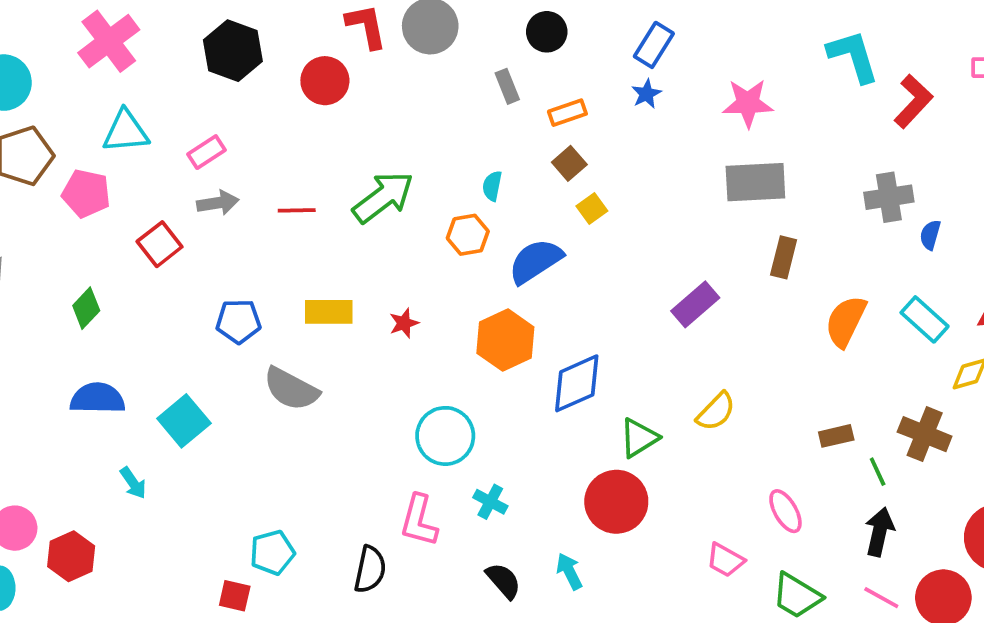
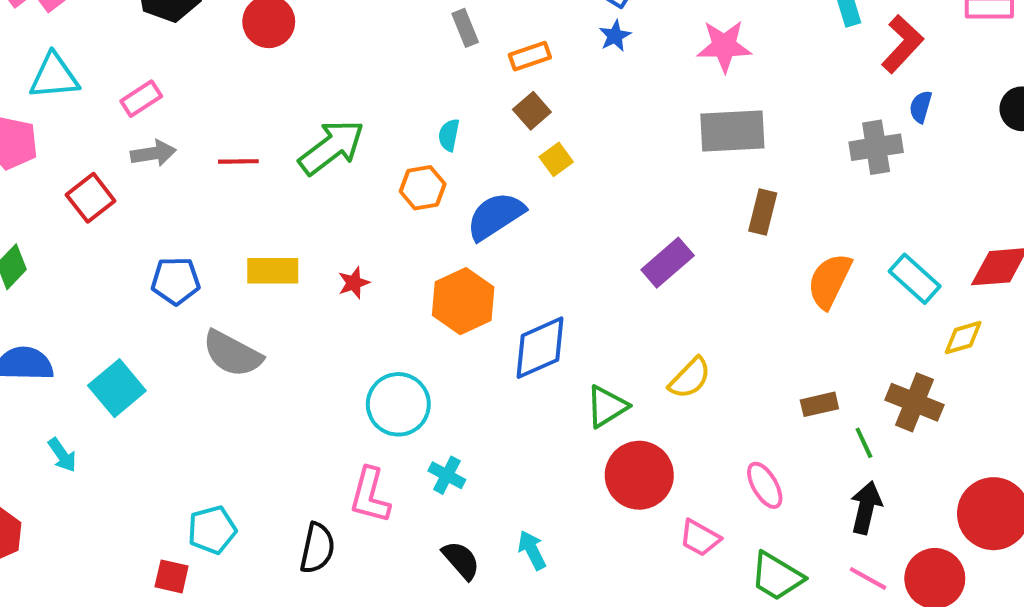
blue semicircle: (930, 235) -> (921, 107), moved
red circle: (616, 502) -> (639, 475), moved

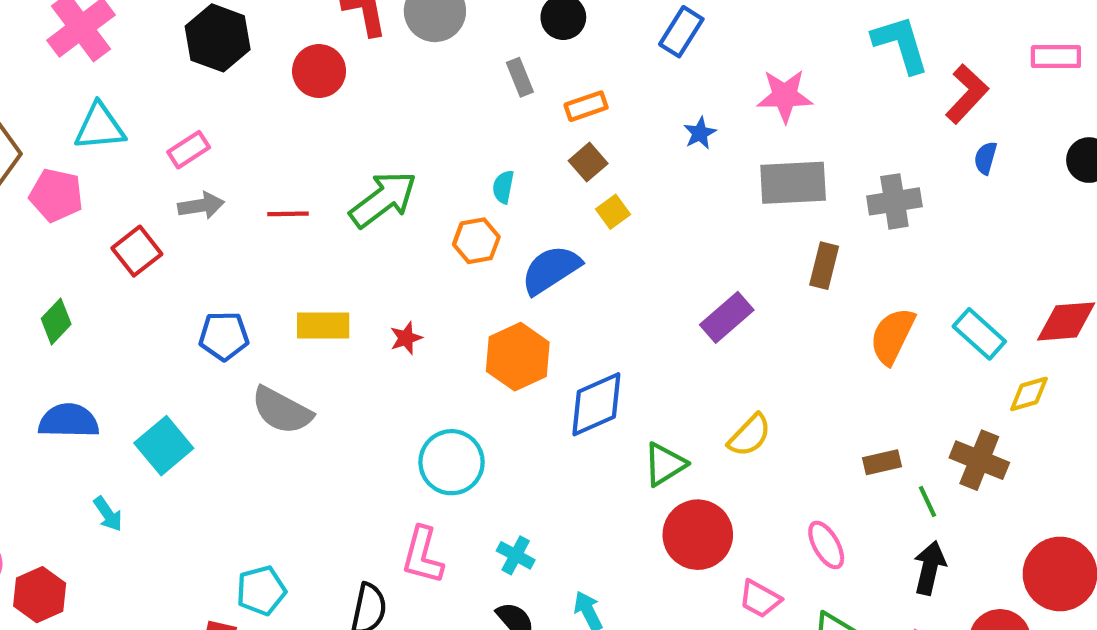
blue star: (615, 36) -> (700, 133), moved
gray cross: (876, 147) -> (894, 201), moved
cyan cross: (447, 475) -> (516, 555), moved

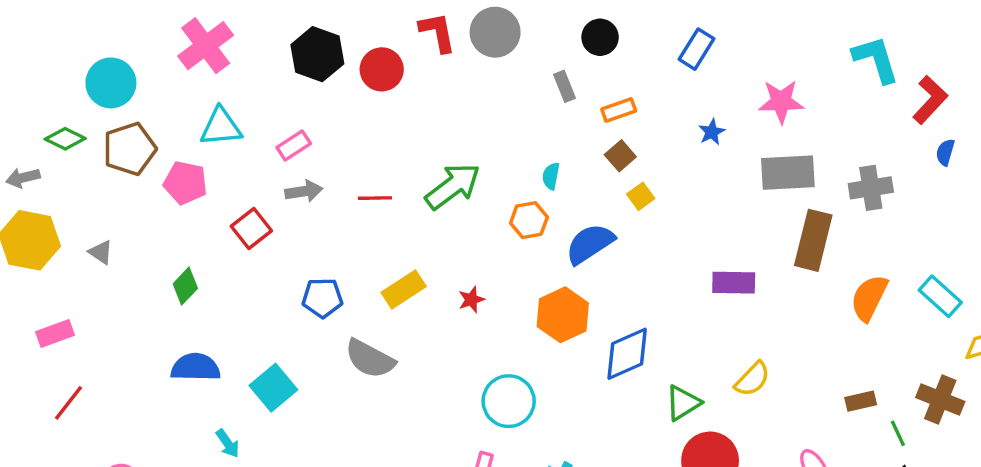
red circle: (319, 71) -> (382, 69), moved
brown rectangle: (824, 266) -> (813, 240), size x1.6
purple rectangle: (727, 317) -> (734, 283), turned 42
yellow rectangle: (323, 326) -> (404, 289), turned -33

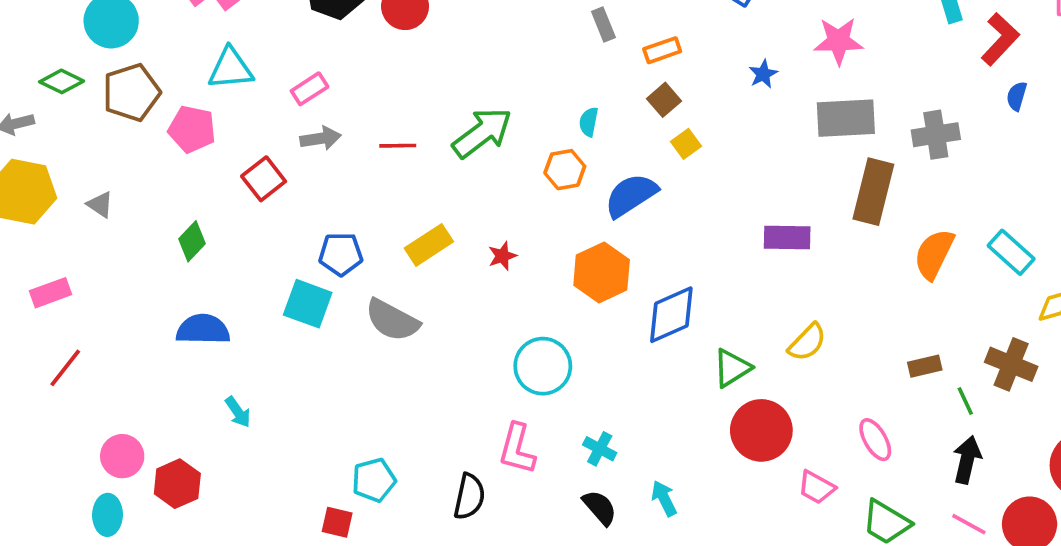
cyan square: (273, 388) -> (308, 304), moved, turned -30

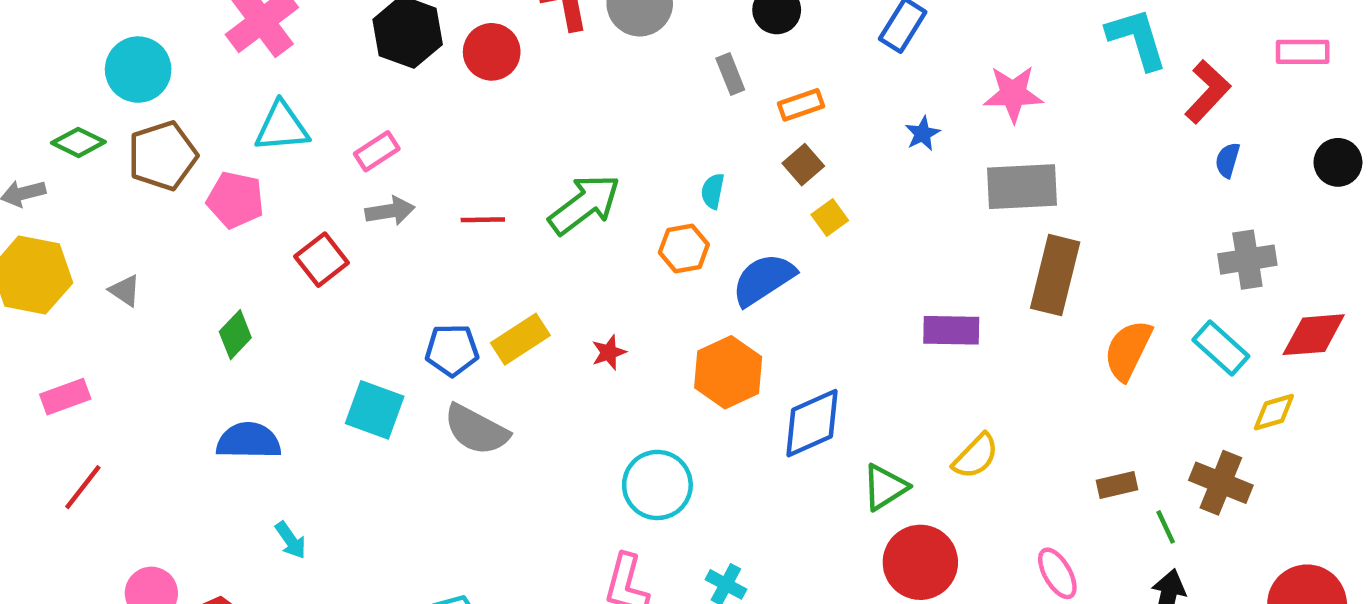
gray cross: (936, 135) -> (1247, 260), moved
blue pentagon: (341, 254) -> (452, 350), moved

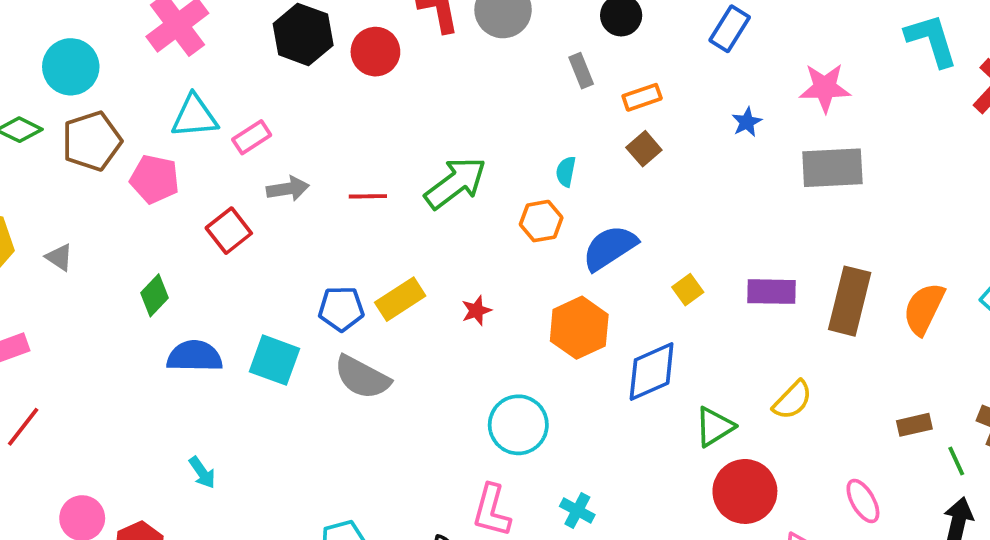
pink rectangle: (377, 151) -> (252, 137), moved
yellow square: (830, 218) -> (688, 290), moved
brown rectangle: (1055, 275) -> (850, 301), moved
blue semicircle: (249, 441) -> (195, 356), moved

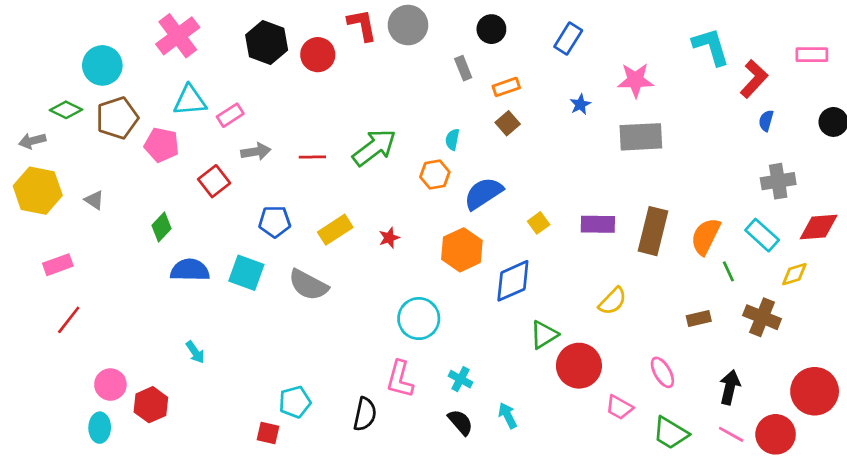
blue pentagon: (341, 309) -> (275, 222), moved
green triangle: (714, 427) -> (544, 335), moved
green line: (956, 461) -> (728, 271), moved

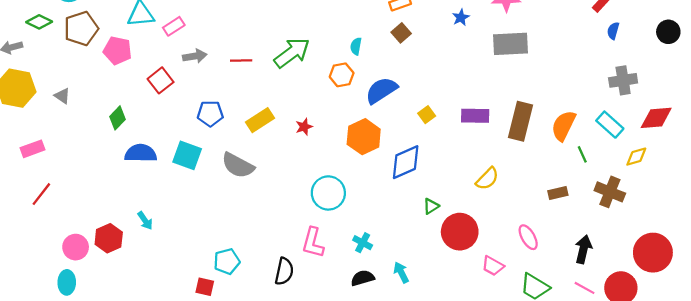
green triangle: (544, 335) -> (431, 206), size x0.7
red hexagon: (151, 405) -> (109, 238), moved
black semicircle: (460, 422) -> (363, 278), turned -65

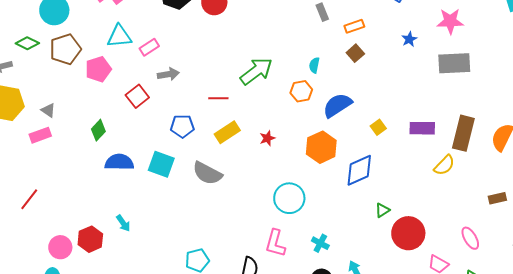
pink pentagon: (118, 51) -> (98, 69), turned -30
red line: (241, 61) -> (218, 98), moved
pink rectangle: (33, 149) -> (40, 135), moved
yellow semicircle: (487, 179) -> (444, 165), moved

